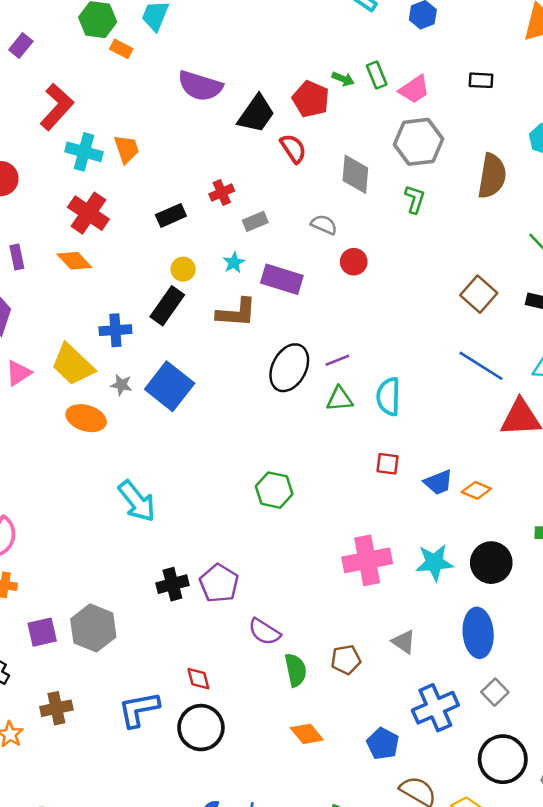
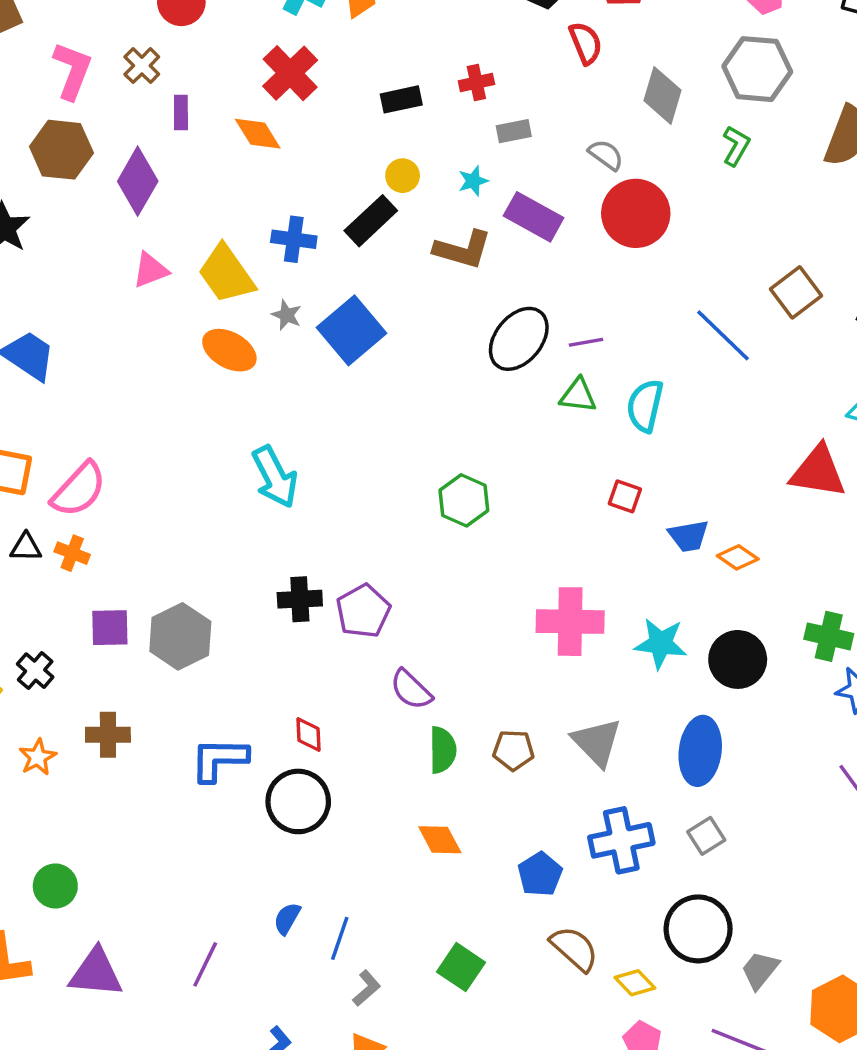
red circle: (354, 262) -> (636, 213), size x1.8
blue line: (481, 366) -> (723, 335), moved
gray triangle: (404, 642) -> (597, 742), size x1.5

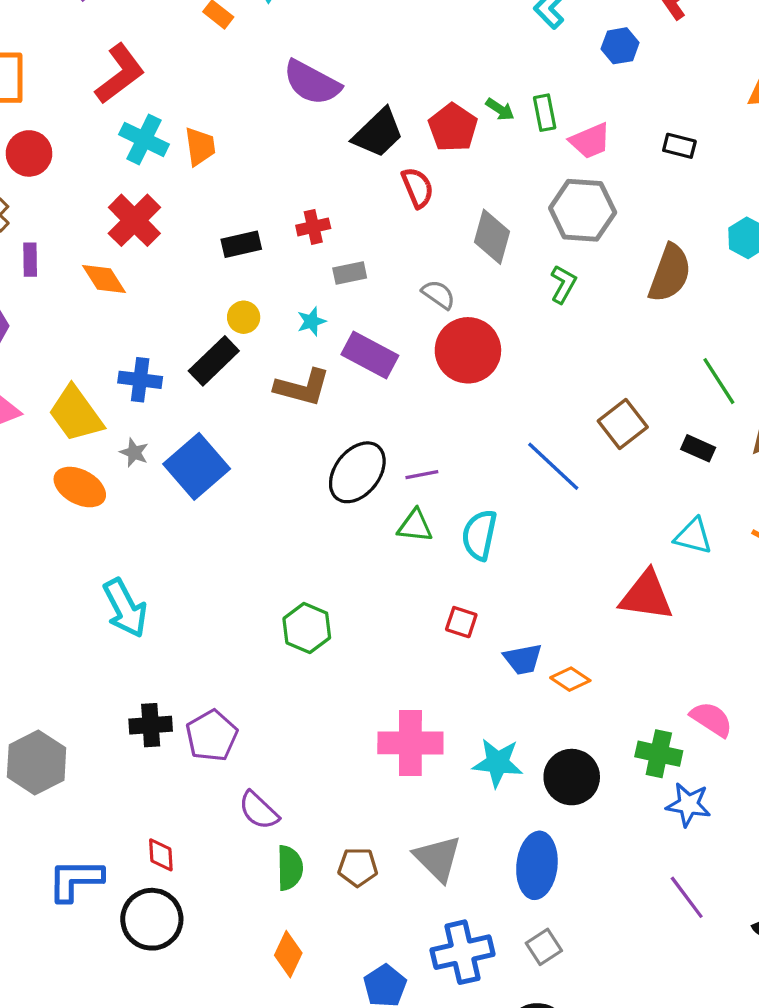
orange diamond: (440, 840) -> (288, 954), turned 54

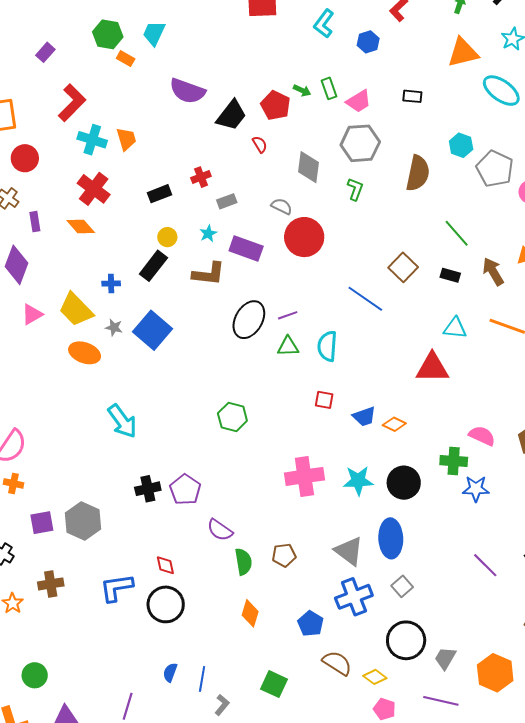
red semicircle: (418, 188) -> (260, 144), size x0.7
blue cross: (140, 380) -> (111, 284), size x0.7
gray triangle: (438, 858) -> (349, 551), moved
purple line: (687, 897) -> (485, 565), moved

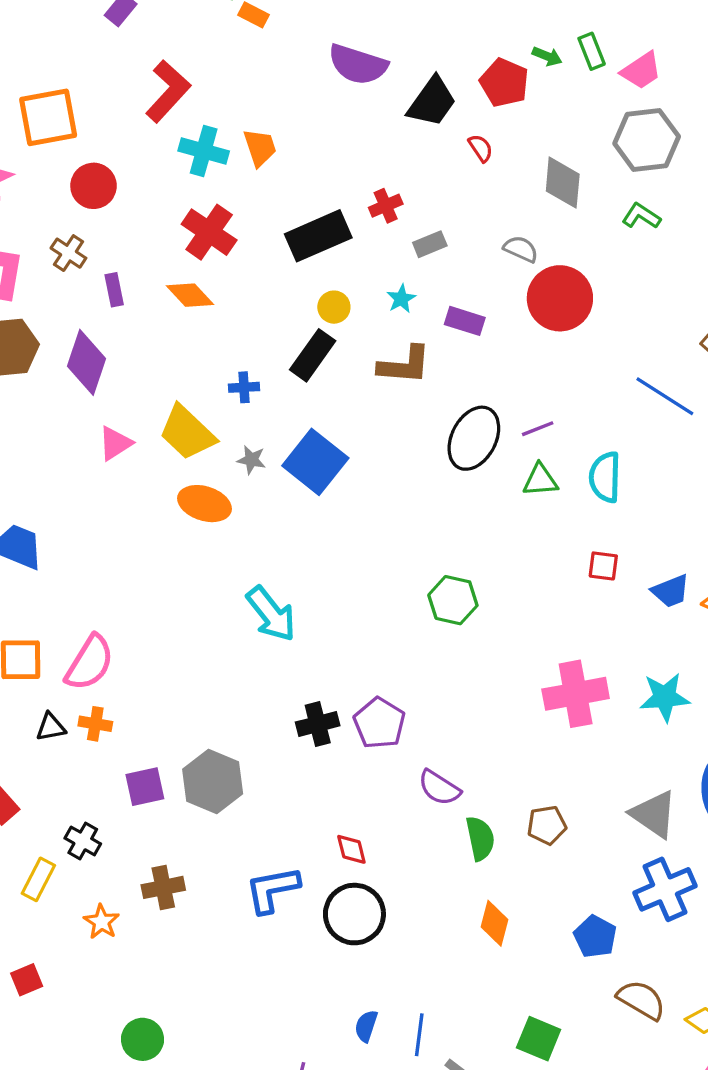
green L-shape: (355, 189) -> (641, 216), turned -75
black rectangle: (160, 194) -> (318, 236), size x1.6
purple rectangle: (246, 248) -> (465, 321), size x0.7

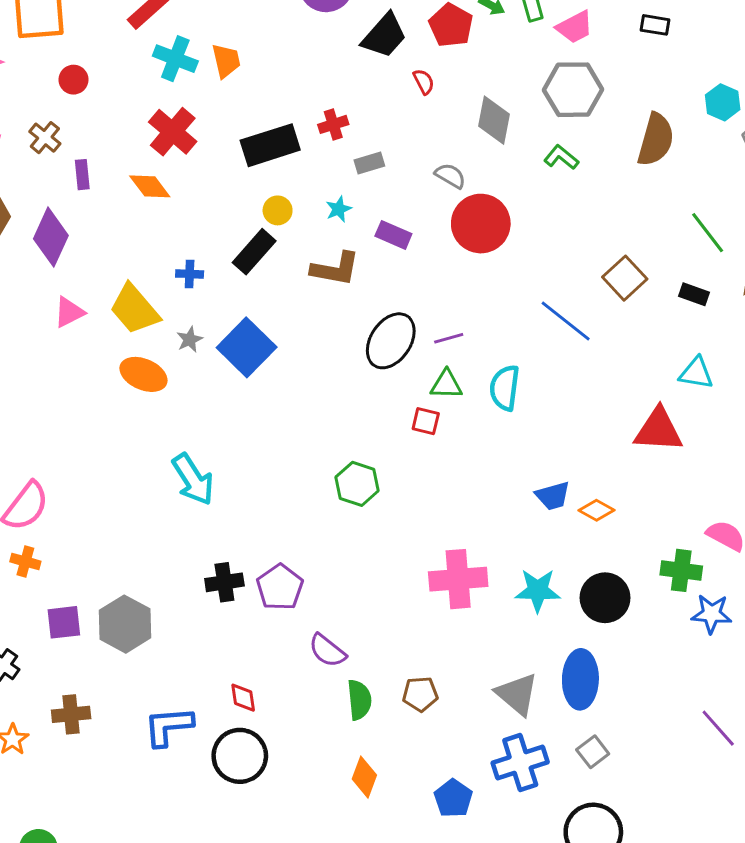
red circle: (94, 186) -> (73, 80), size x0.7
gray star: (251, 460) -> (190, 340), turned 30
red square: (603, 566) -> (426, 421), moved

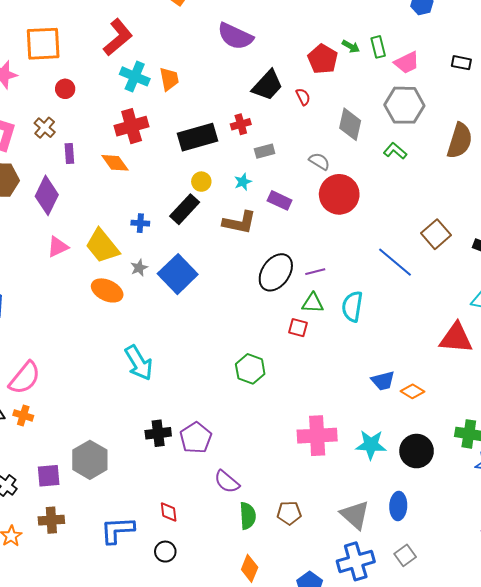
black trapezoid: (384, 36) -> (267, 85), moved
red cross: (173, 132) -> (132, 126), turned 32
purple square: (64, 622) -> (49, 476), moved
blue ellipse: (580, 679) -> (398, 506), size x0.7
black circle: (240, 756) -> (165, 552), size x0.6

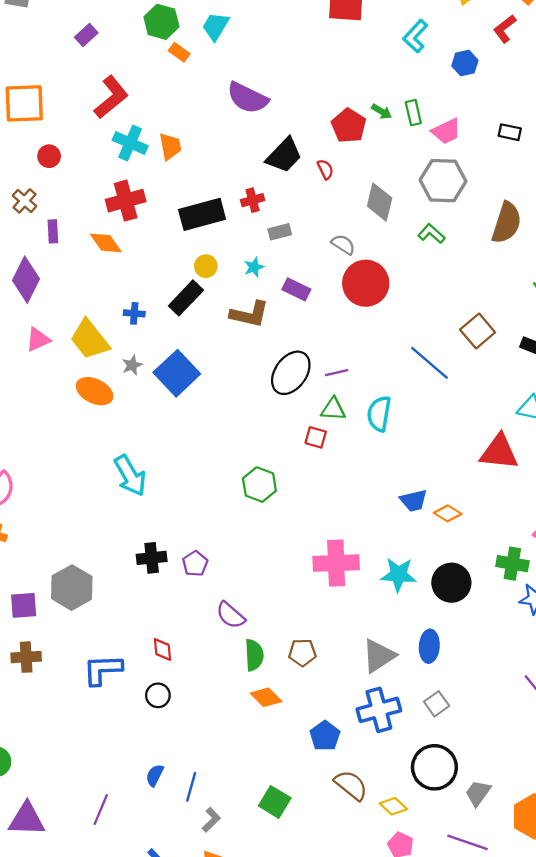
purple pentagon: (196, 438) -> (195, 564), size x0.7
gray triangle: (355, 515) -> (379, 656), turned 44
orange diamond: (250, 568) -> (266, 697), moved, turned -68

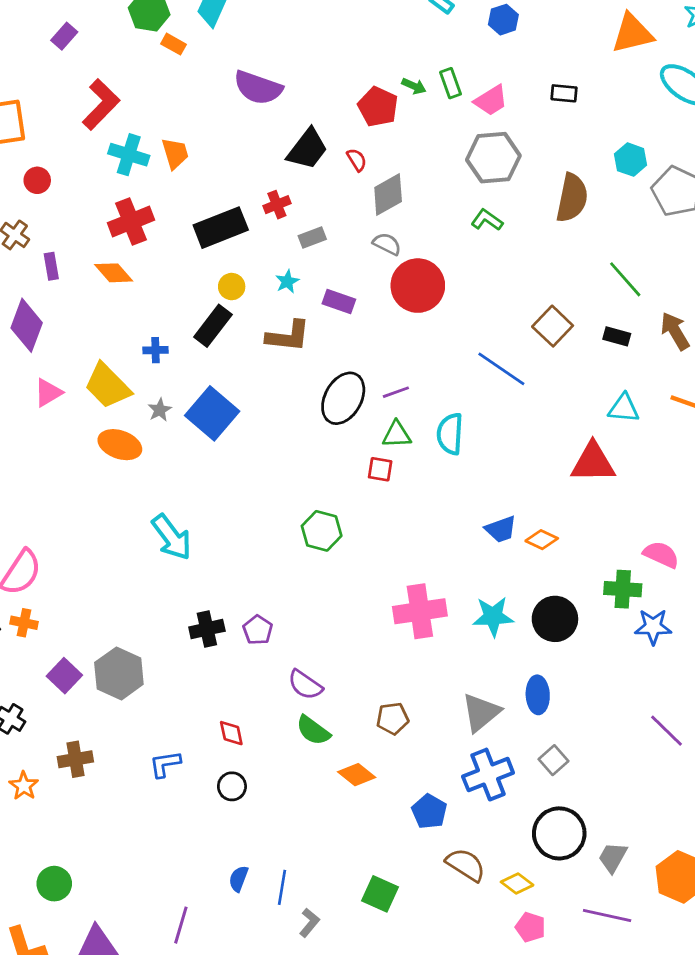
gray diamond: (380, 202) -> (388, 194), moved, turned 54
purple square: (24, 605) -> (64, 676), moved, turned -36
green semicircle: (254, 655) -> (313, 730), moved, turned 136
blue L-shape: (103, 670) -> (165, 764), size x0.7

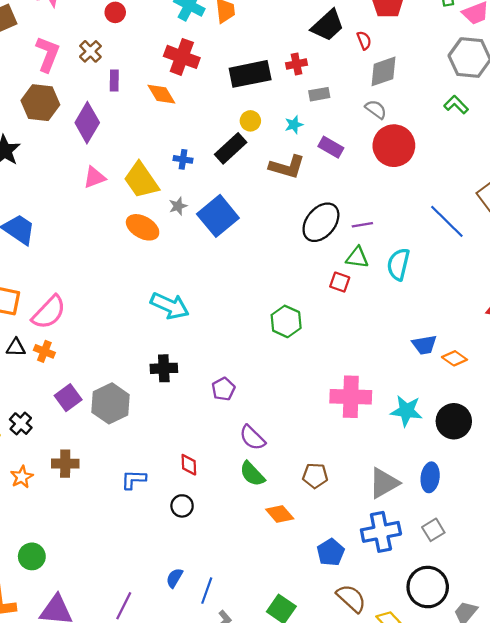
red cross: (131, 221) -> (182, 57), turned 32
cyan arrow: (172, 537) -> (170, 306), turned -39
black cross: (207, 629) -> (164, 368), moved

